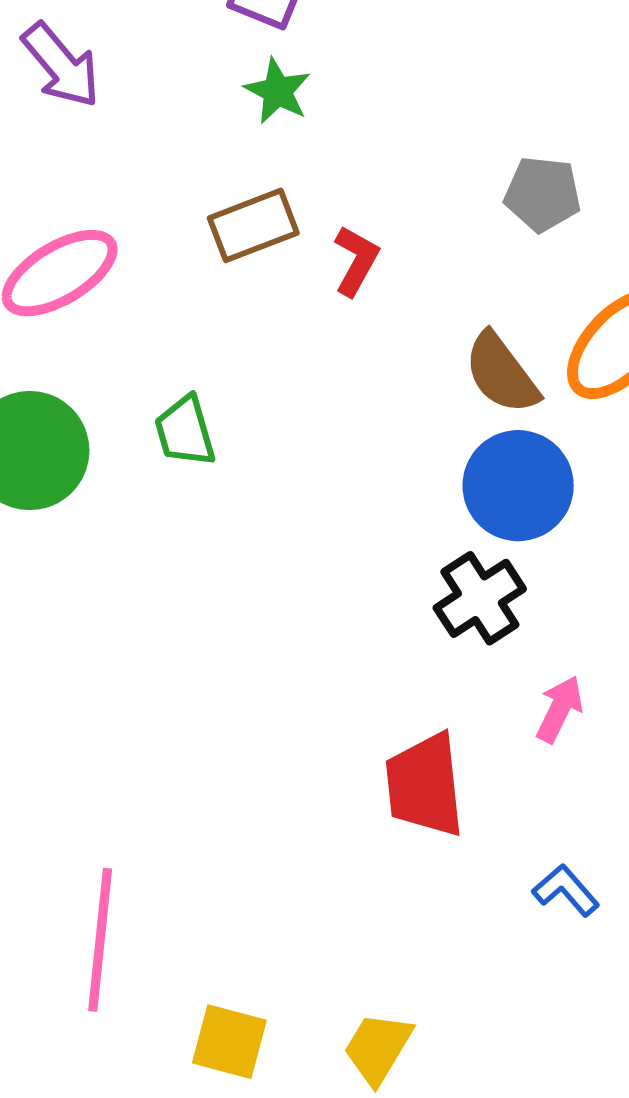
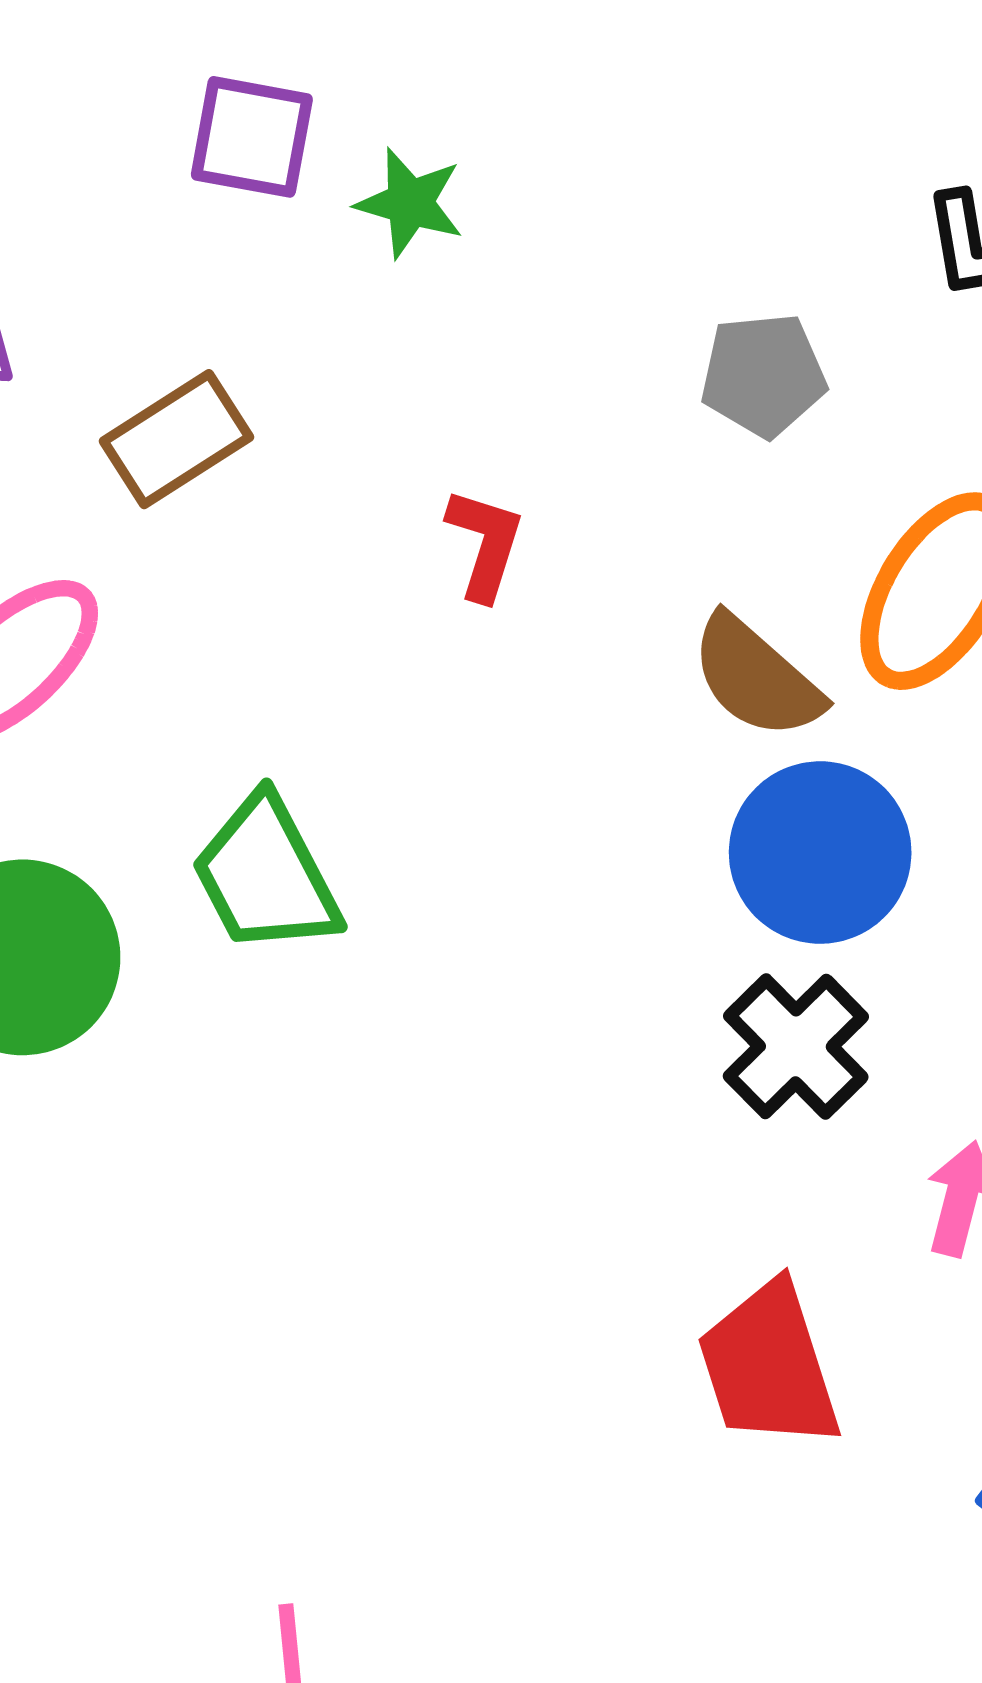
green star: (278, 91) -> (410, 203), moved
brown rectangle: (253, 225) -> (177, 439), moved
green trapezoid: (185, 431) -> (266, 875), size x1.4

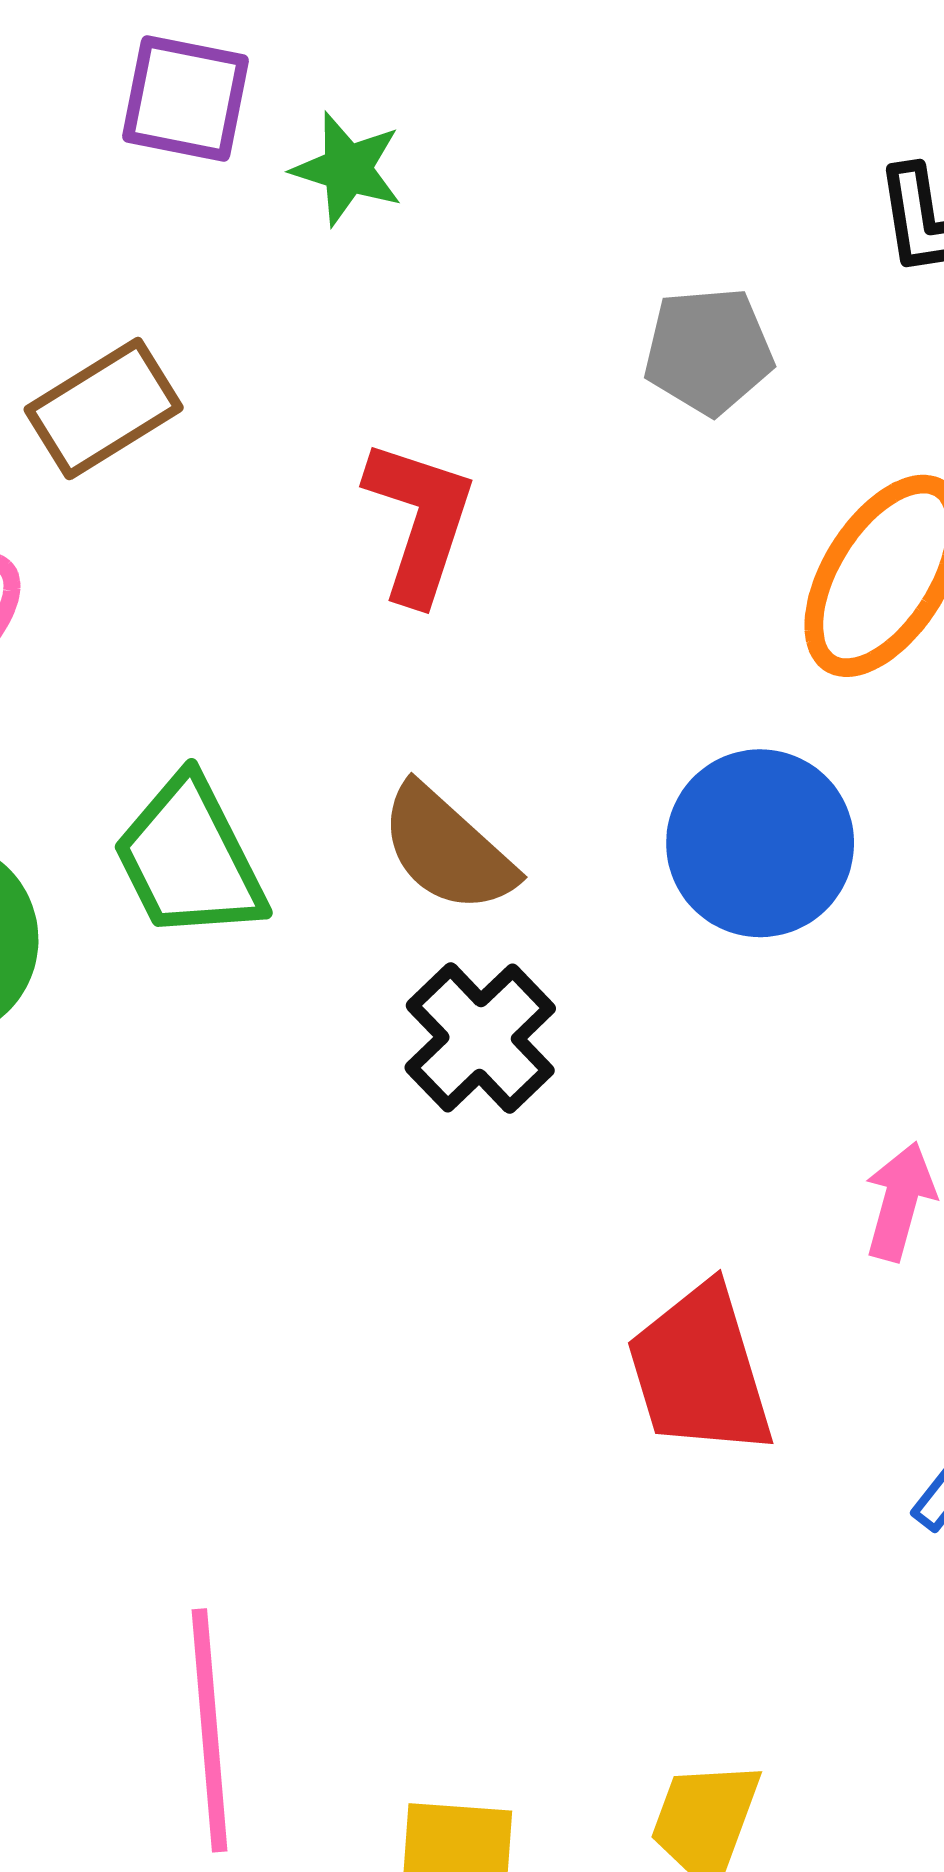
red L-shape: (485, 544) -> (420, 521), size x1.4
brown semicircle: (756, 677) -> (447, 849), moved
black cross: (796, 1046) -> (480, 1038), moved

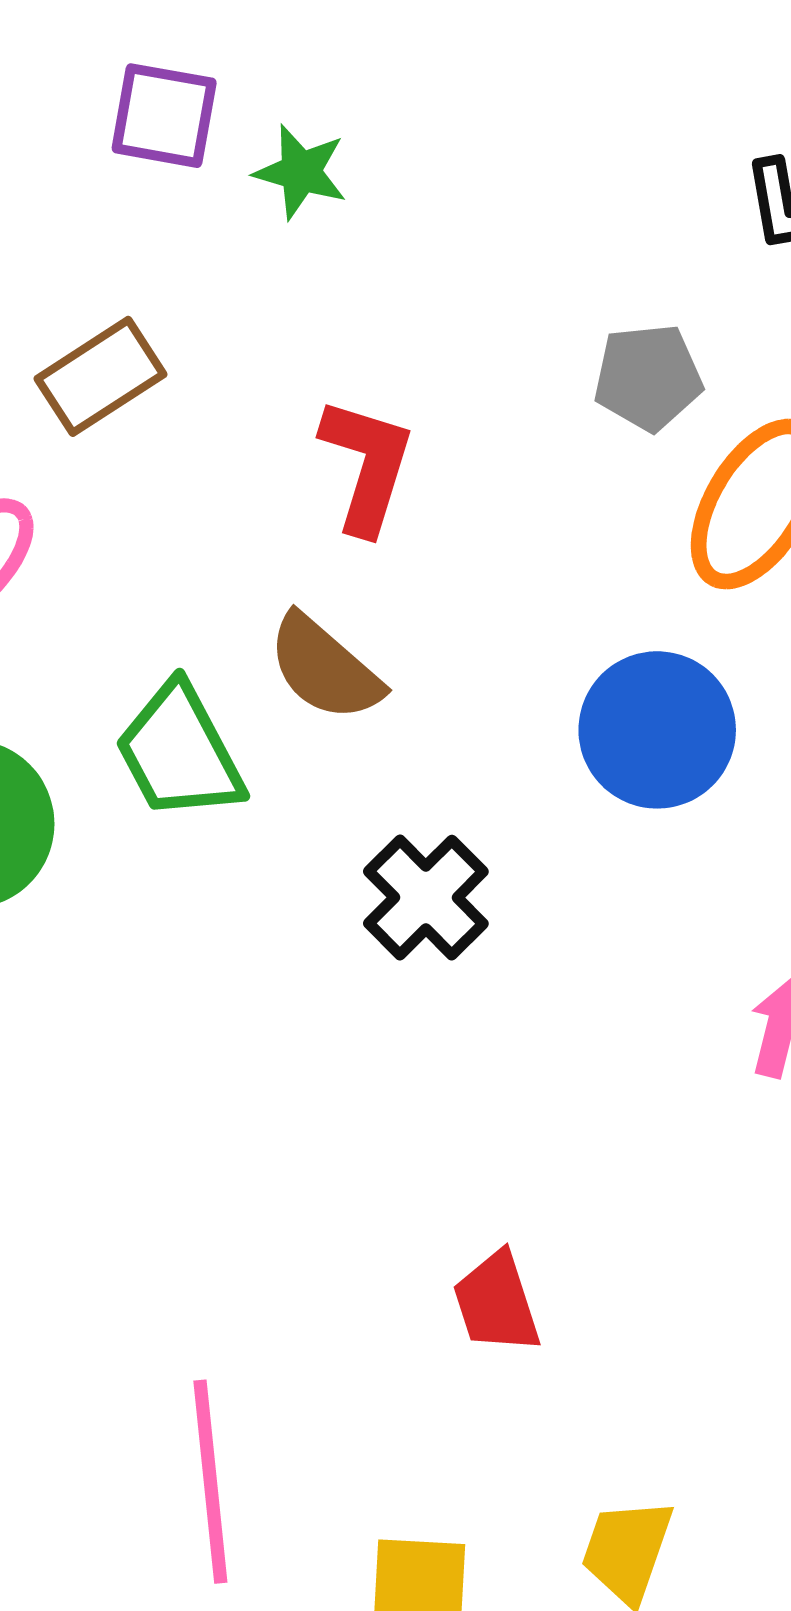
gray pentagon: (708, 351) -> (648, 377), moved
brown semicircle: (447, 849) -> (325, 668), moved
red trapezoid: (700, 1371) -> (497, 1303), moved, size x0.7

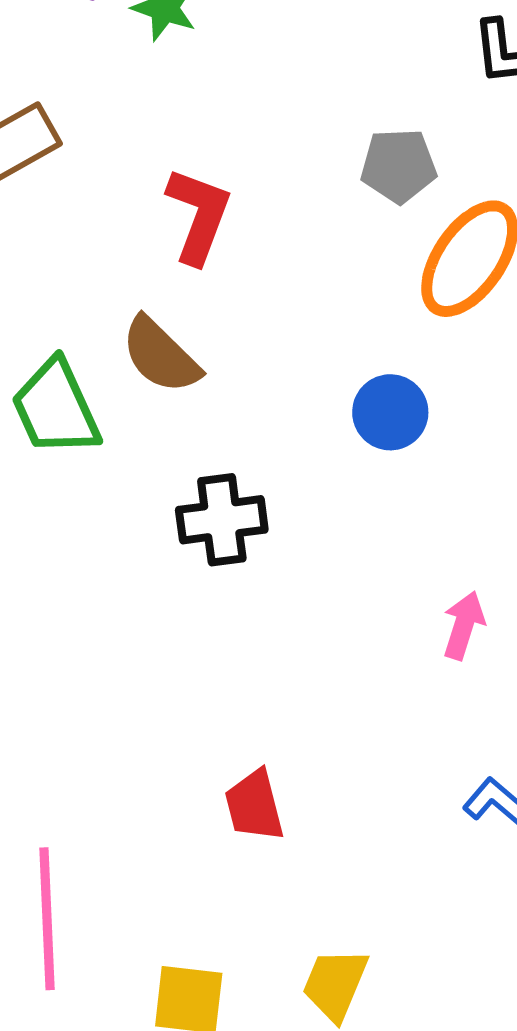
blue circle: (657, 730) -> (390, 412), size x0.7
black cross: (426, 898) -> (222, 520), turned 34

